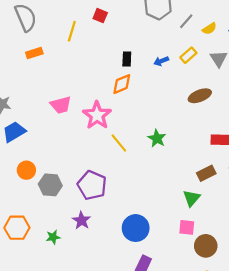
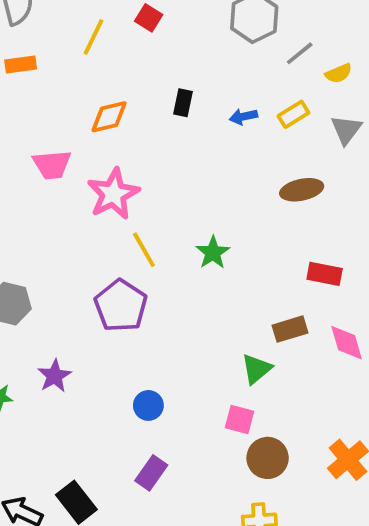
orange diamond: (122, 84) -> (109, 117), moved
purple pentagon: (92, 185) -> (121, 306), moved
blue circle: (136, 228) -> (148, 405), size x0.6

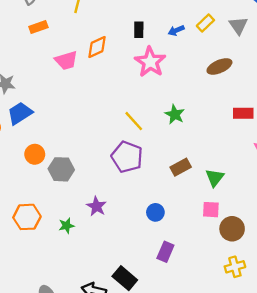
pink trapezoid: (52, 165) -> (66, 60), moved
pink star: (113, 194) -> (150, 62), moved
brown rectangle: (290, 329) -> (181, 167), moved

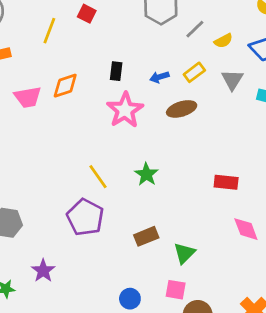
brown ellipse: (219, 66) -> (182, 109), moved
blue circle: (155, 212) -> (130, 299), moved

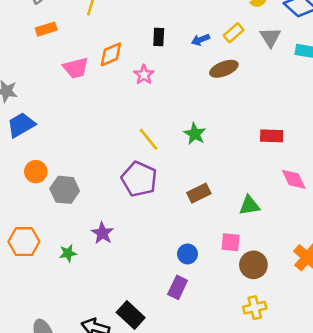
pink star: (125, 110) -> (144, 75), moved, size x0.6
green triangle: (184, 253) -> (249, 205), moved, turned 40

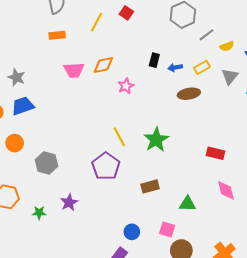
black rectangle: (159, 37) -> (154, 60), moved
green star: (195, 134) -> (156, 140), size x1.4
orange circle: (36, 172) -> (15, 143), moved

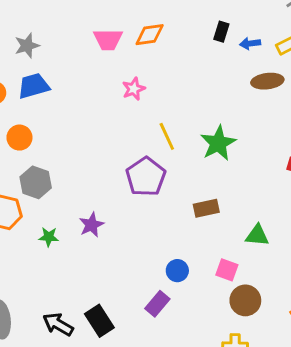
gray star: (16, 77) -> (27, 46), turned 30
pink star: (126, 86) -> (134, 89), moved
gray hexagon: (46, 163) -> (36, 182), moved

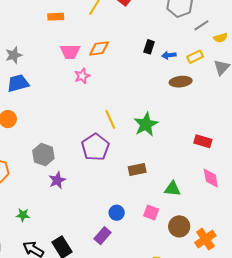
pink star: (134, 89) -> (82, 76), moved
gray hexagon: (36, 182) -> (43, 155), moved
green star: (49, 237) -> (23, 215), moved
brown circle: (245, 300) -> (179, 226), moved

